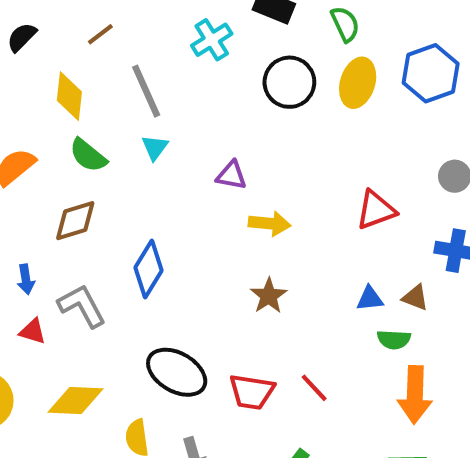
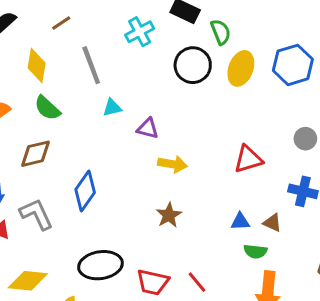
green semicircle: (345, 24) -> (221, 32), moved
cyan triangle: (155, 147) -> (112, 108), moved, turned 36
black ellipse: (177, 372) -> (100, 265), turned -42

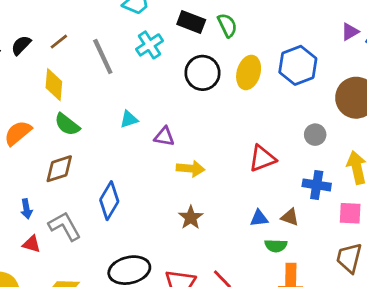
brown line: (61, 23) -> (59, 42), moved
green semicircle: (221, 32) -> (227, 25), moved
gray line: (91, 65) -> (103, 56), moved

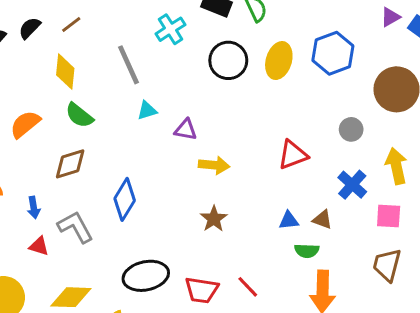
gray line: (103, 56) -> (128, 65), moved
blue cross: (317, 185) -> (352, 185), turned 32

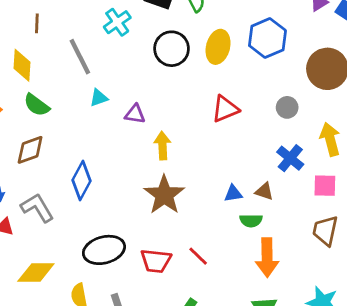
brown line: (71, 24) -> (37, 23), moved, turned -48
red triangle: (293, 155) -> (225, 109), moved
yellow arrow: (214, 165) -> (162, 146), turned -96
brown star: (214, 219) -> (164, 195), size x1.6

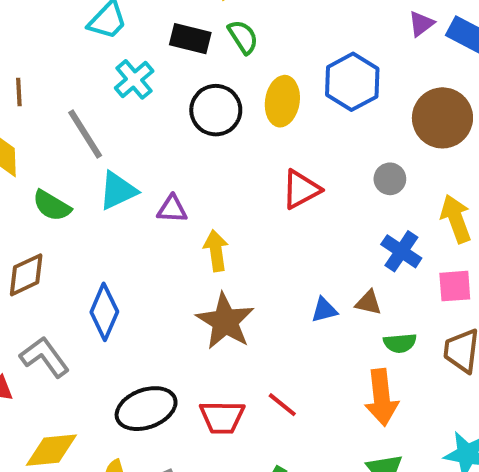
cyan triangle: (99, 98) -> (118, 191), size x1.5
green semicircle: (37, 105) -> (52, 206), moved
green semicircle: (251, 221) -> (400, 343), moved

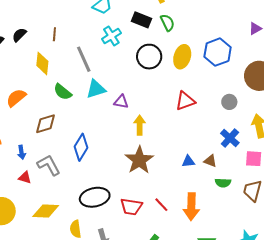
orange arrow: (382, 397) -> (191, 207), moved

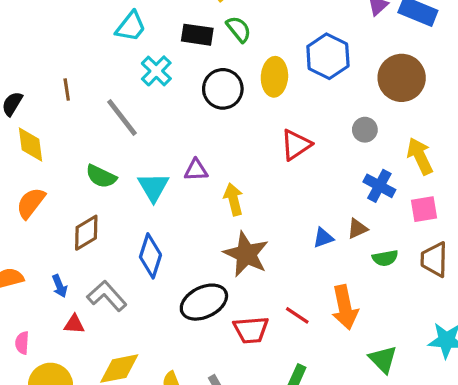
yellow diamond: (42, 63) -> (31, 145), moved
cyan triangle: (96, 89) -> (153, 187), moved, turned -30
brown triangle: (210, 161) -> (357, 229), turned -32
black ellipse: (95, 197) -> (204, 302), moved

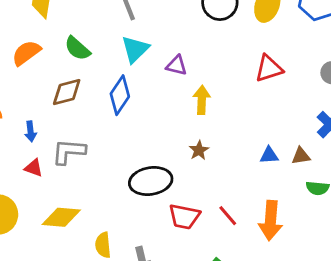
green semicircle: (101, 176) -> (77, 48), moved
cyan triangle: (153, 187) -> (135, 49), moved
brown star: (246, 254) -> (199, 150), size x0.5
blue diamond: (150, 256) -> (120, 95), moved
gray L-shape: (107, 296) -> (69, 152), turned -60

